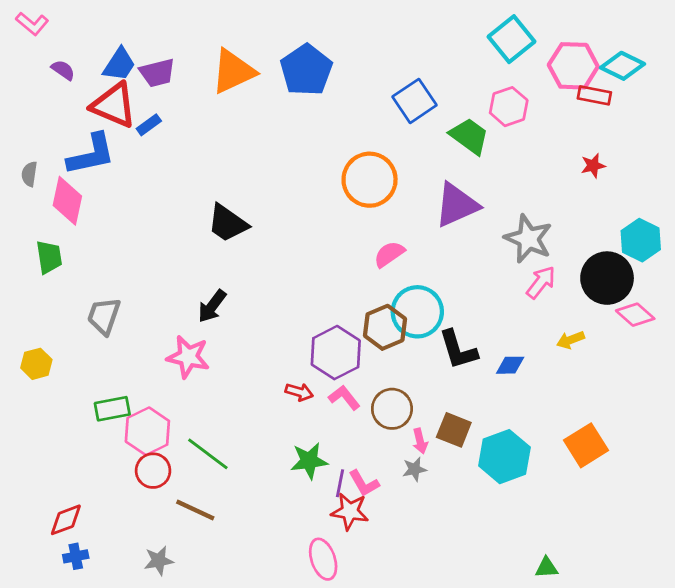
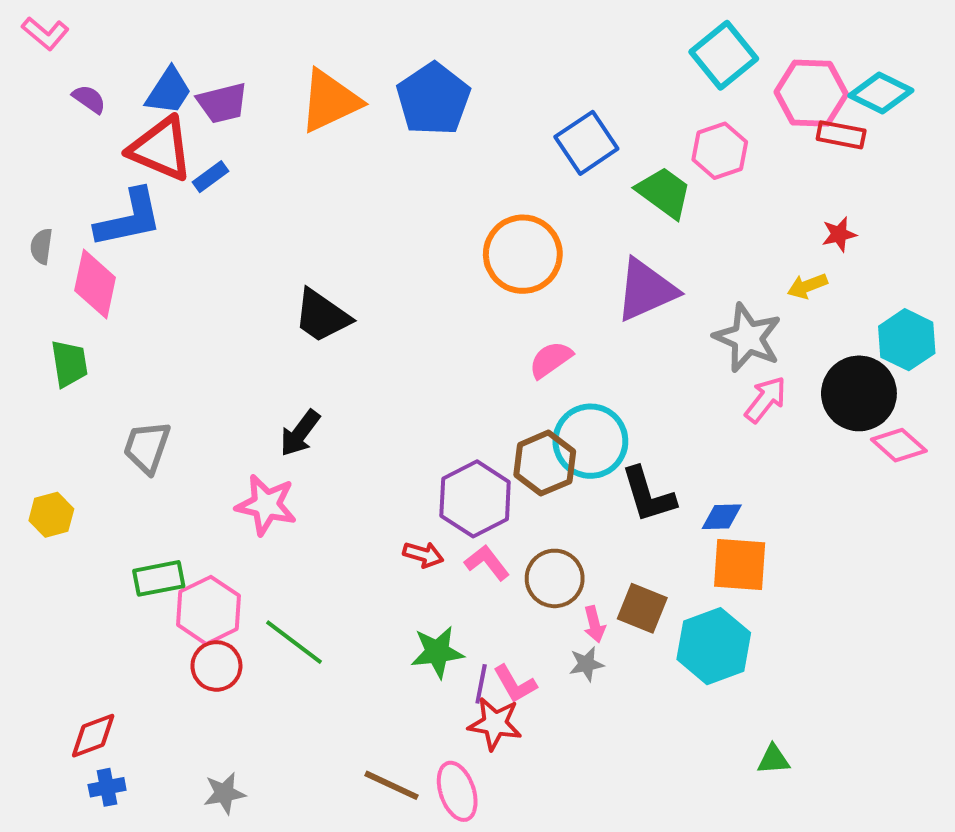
yellow arrow: (571, 340) -> (807, 286), moved
orange square: (586, 445) -> (740, 565), moved, turned 36
brown line: (195, 510) -> (392, 785), moved
green triangle: (547, 568) -> (773, 759), moved

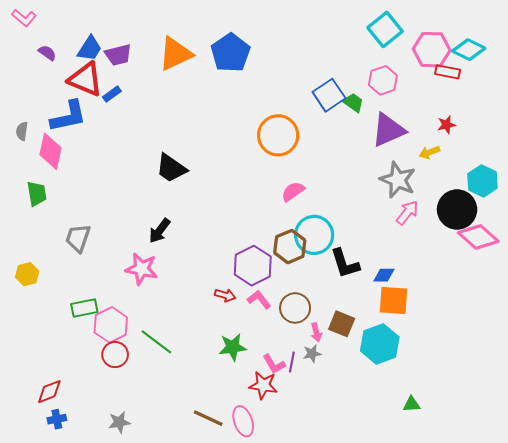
blue square: (586, 143) -> (329, 95), moved
green trapezoid: (664, 193) -> (353, 103), size x0.7
purple triangle: (646, 290) -> (388, 130), moved
pink diamond: (899, 445) -> (478, 237), size x1.4
purple line: (481, 684) -> (292, 362), moved

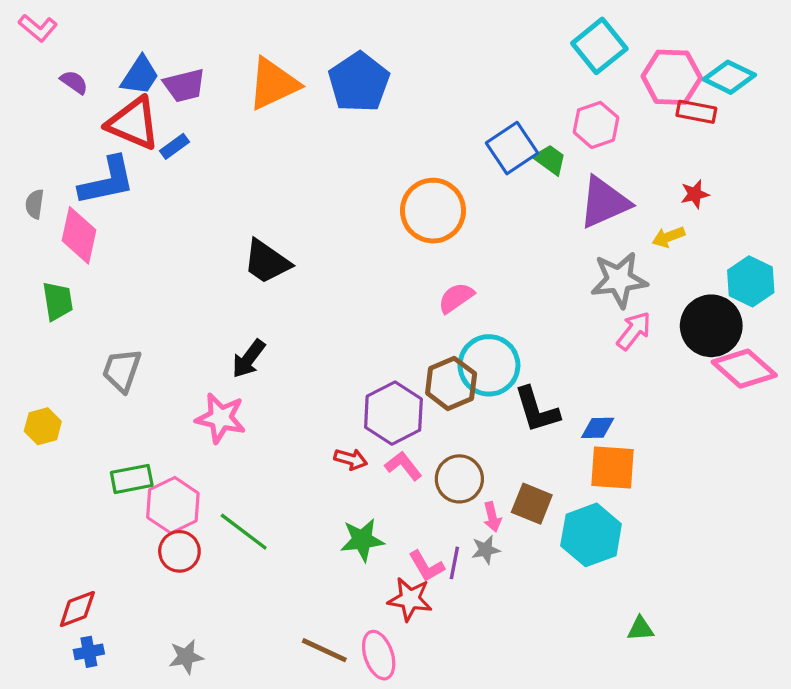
gray star: (398, 180) -> (619, 280), turned -30

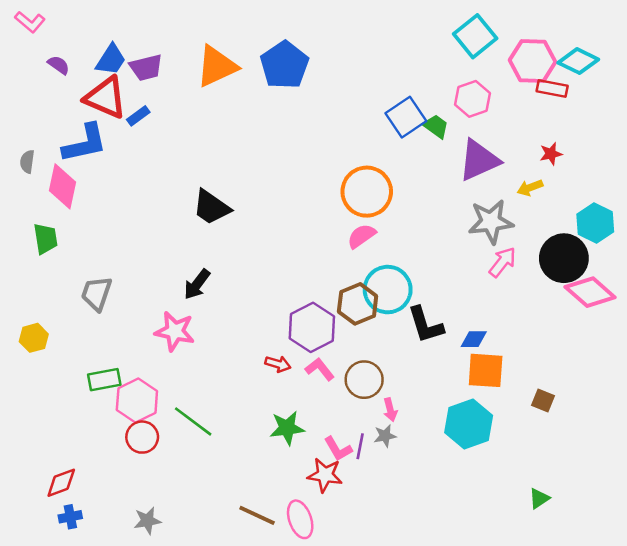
orange circle: (433, 211) -> (367, 192), moved
brown square: (532, 504) -> (543, 401), moved, size x0.7
green triangle: (640, 629) -> (539, 498), moved, turned -30

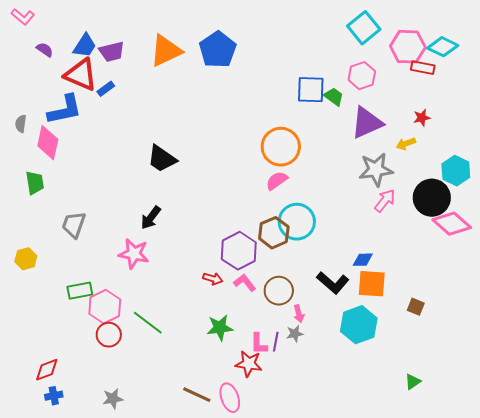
blue square: (406, 117) -> (311, 90), turned 36
black L-shape: (425, 325) -> (333, 283), moved, turned -32
pink L-shape: (338, 449) -> (259, 344), turned 30

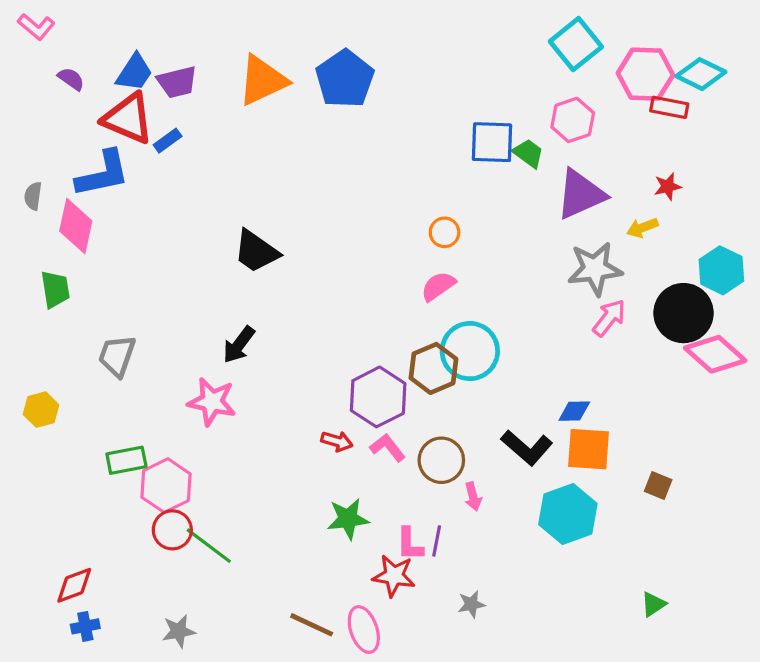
orange circle: (281, 147) -> (445, 232), size x0.5
green line: (148, 323) -> (209, 546), moved
gray star: (295, 334) -> (471, 604), moved

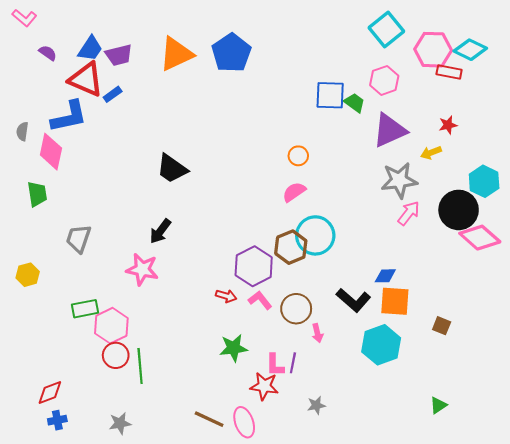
green line: (209, 546) -> (140, 366), turned 48

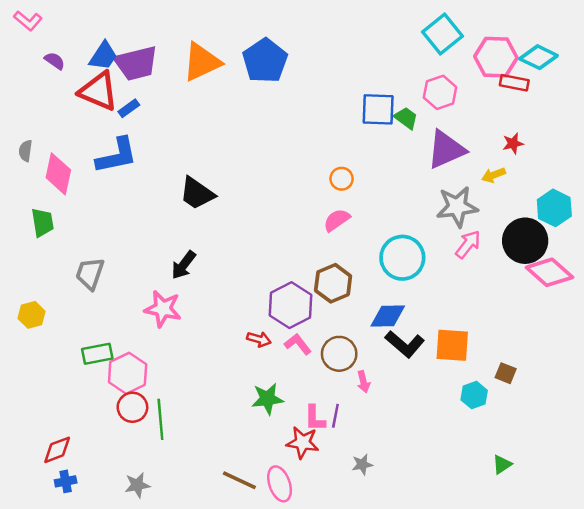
purple trapezoid: (119, 55) -> (136, 63), size x1.4
blue L-shape: (69, 117) -> (117, 156), moved
cyan circle: (315, 235) -> (402, 258), moved
blue diamond: (385, 276) -> (388, 316), moved, size x1.4
cyan hexagon: (381, 345) -> (474, 395), moved, size x0.6

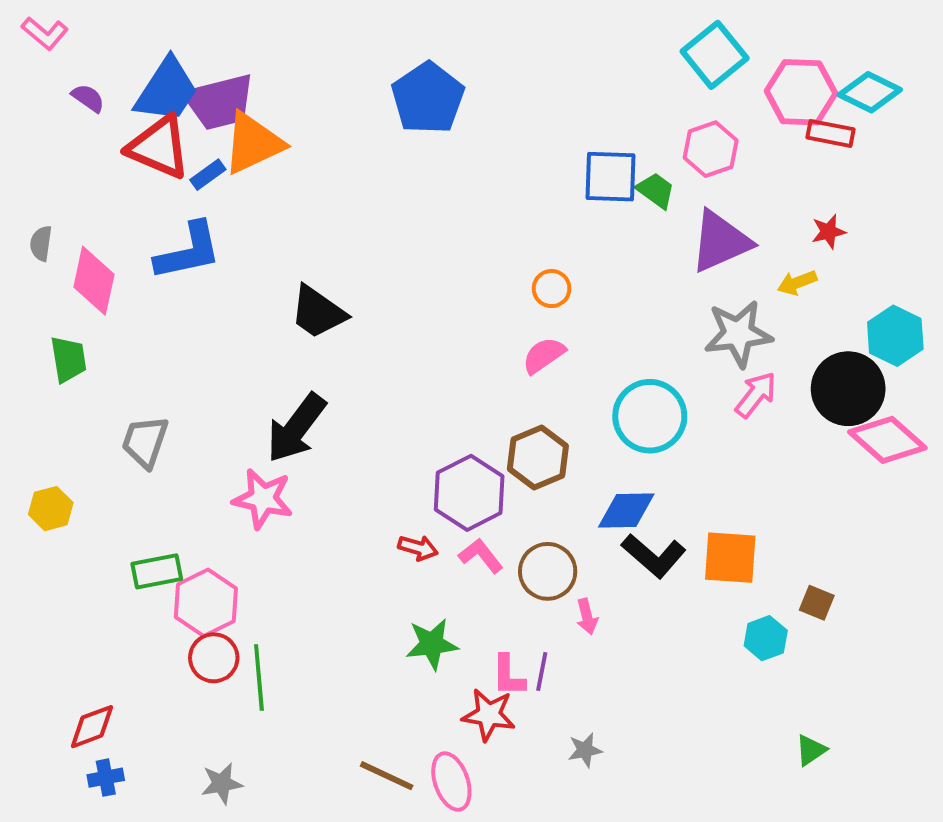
blue trapezoid: (103, 56) -> (167, 90), size x1.4
orange triangle: (202, 62) -> (253, 143), moved
black arrow: (184, 265) -> (296, 428), size x1.5

